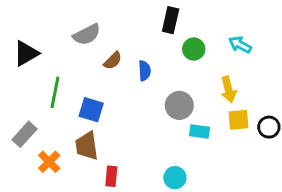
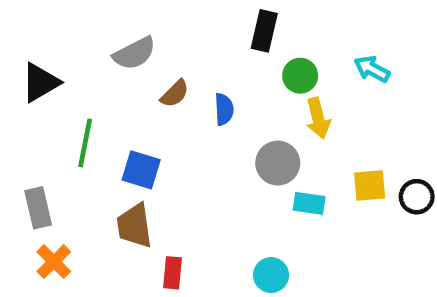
yellow arrow: (228, 89) -> (318, 118), moved
gray rectangle: (25, 134) -> (38, 208), turned -55
orange cross: (49, 162) -> (54, 262), moved

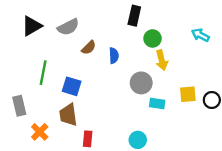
cyan arrow: (372, 69) -> (200, 35), moved
black triangle: (40, 82) -> (32, 26), moved
orange cross: (54, 262) -> (40, 132), moved

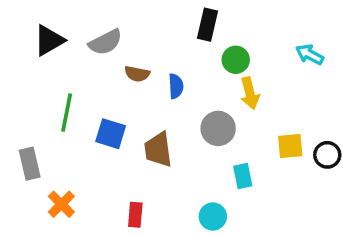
brown semicircle: (89, 48) -> (137, 74), turned 56
cyan rectangle: (157, 103) -> (243, 176), moved, turned 70
brown trapezoid: (68, 115) -> (158, 150), moved

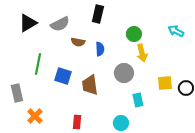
black rectangle: (208, 25) -> (98, 14), moved

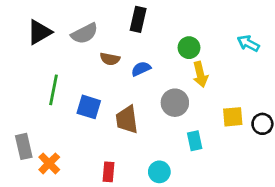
blue semicircle: (100, 49) -> (141, 69), turned -112
gray rectangle: (17, 93) -> (24, 146), moved
cyan circle: (121, 123) -> (159, 172), moved

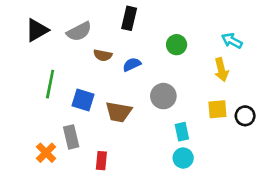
yellow arrow: (200, 74) -> (221, 70), moved
brown trapezoid: (127, 120) -> (119, 112), turned -72
gray rectangle: (24, 146) -> (71, 137), moved
cyan circle: (159, 172) -> (183, 158), moved

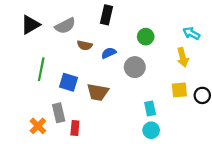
gray circle: (163, 96) -> (135, 67), moved
red rectangle: (101, 161) -> (75, 128), moved

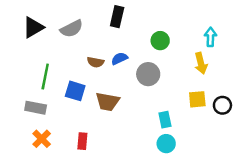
cyan arrow: (191, 33) -> (210, 37), turned 63
brown semicircle: (85, 45) -> (95, 62), moved
gray rectangle: (59, 113) -> (36, 108), moved, turned -66

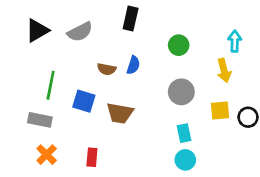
blue semicircle: (119, 59) -> (133, 65), turned 133
gray circle: (148, 74) -> (181, 92), moved

